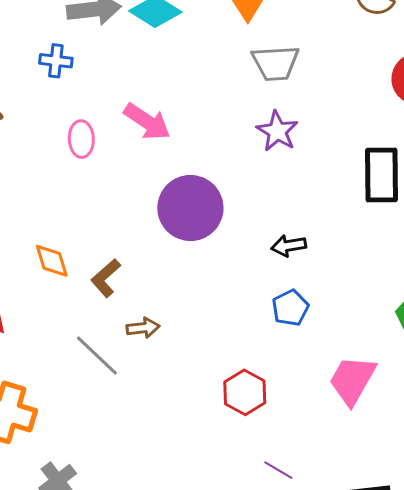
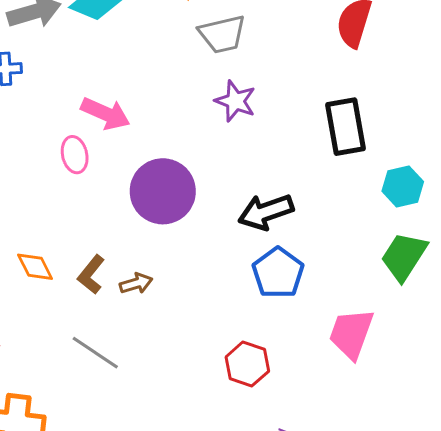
pink ellipse: (81, 139) -> (75, 155), moved
black arrow: (289, 246) -> (266, 212), size x1.6
blue pentagon: (290, 308) -> (278, 273), size x1.4
brown arrow: (143, 328) -> (136, 283), moved

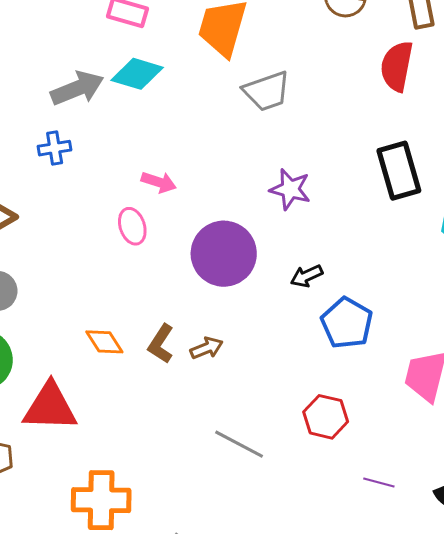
purple star: (235, 101) -> (290, 189), moved
pink arrow: (105, 114) -> (159, 182), size x0.7
black arrow: (266, 212) -> (307, 276), moved, size x0.6
gray line: (95, 353) -> (239, 444), moved

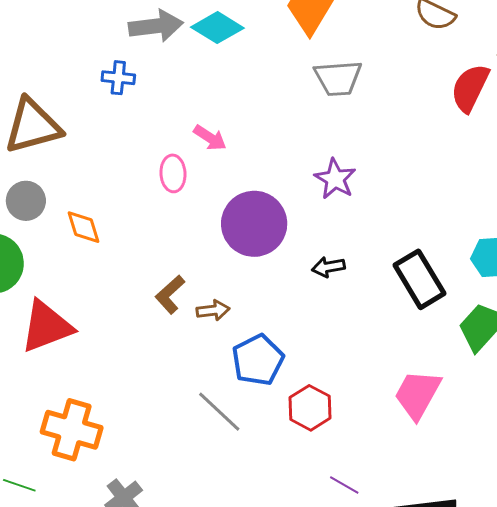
black rectangle: (399, 171) -> (419, 279), moved, turned -30
blue pentagon: (347, 323) -> (258, 360), moved
orange diamond: (104, 342) -> (83, 227), moved
red triangle: (50, 407) -> (46, 327), turned -38

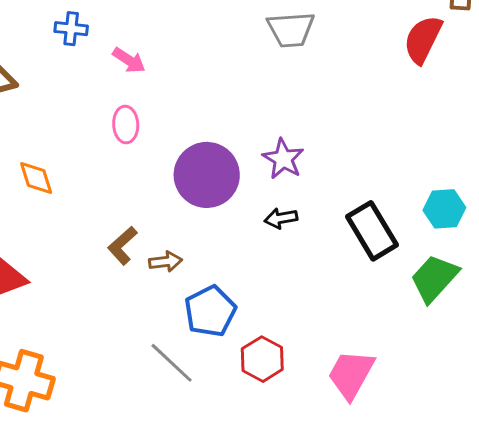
pink arrow: (210, 138) -> (129, 60), moved
purple star: (335, 179) -> (283, 159), moved
pink trapezoid: (417, 394) -> (351, 374), moved

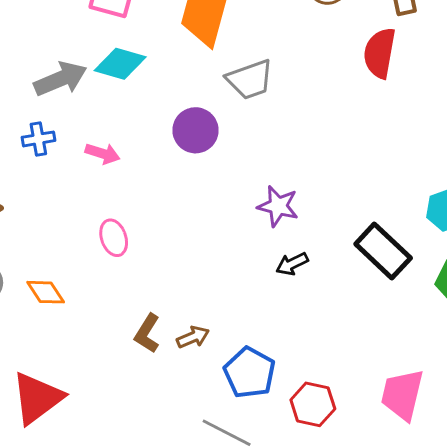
pink ellipse: (126, 125) -> (114, 238), moved
purple circle: (207, 175) -> (196, 130), moved, size x0.7

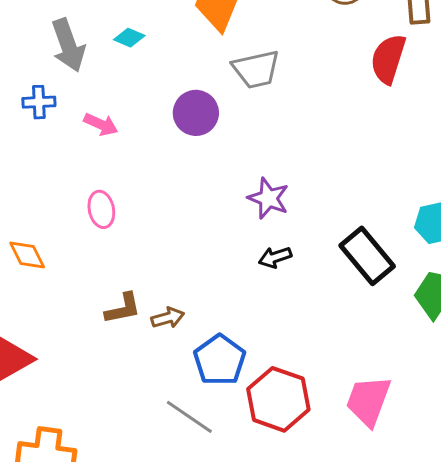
cyan diamond: (120, 64) -> (129, 38), size x0.6
gray arrow: (60, 79) -> (68, 45), turned 86
brown L-shape: (147, 333) -> (123, 309), turned -141
red hexagon: (313, 404) -> (278, 399), size x1.4

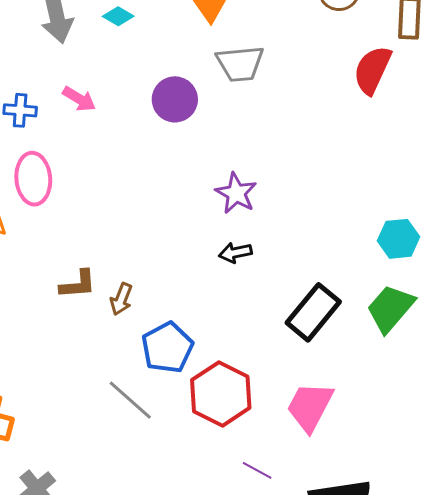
blue cross: (39, 102) -> (20, 110), moved
pink ellipse: (101, 209) -> (33, 179), moved, size x1.4
black rectangle: (367, 256) -> (313, 312), moved, turned 72
brown arrow: (168, 318) -> (121, 299), turned 120

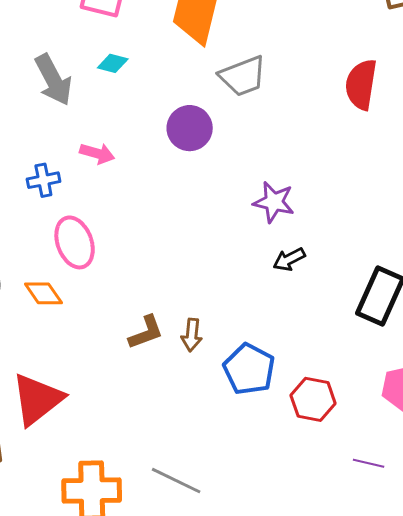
red semicircle: (372, 70) -> (361, 85), moved
red hexagon: (221, 394) -> (313, 399), size x0.7
gray line: (130, 400) -> (176, 481), moved

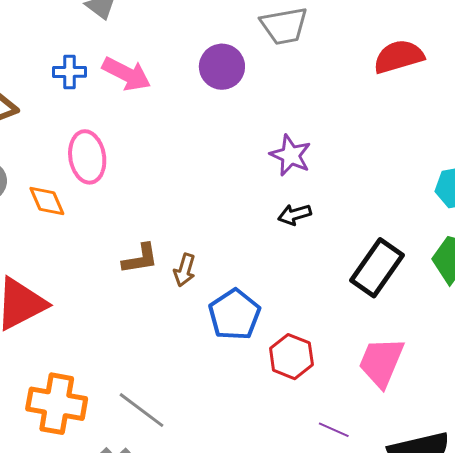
red semicircle: (361, 85) -> (399, 57), turned 54
pink arrow: (97, 153) -> (126, 74), size x1.4
blue cross: (43, 180) -> (69, 72), moved

